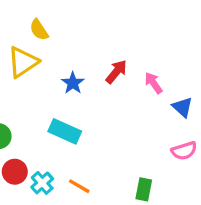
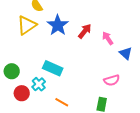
blue star: (73, 83) -> (58, 25), moved, size x1.5
pink semicircle: (184, 151) -> (112, 80), moved
cyan cross: (42, 183) -> (39, 84), moved

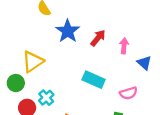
yellow triangle: (27, 25) -> (33, 62), moved
pink arrow: (108, 38) -> (124, 46), turned 40
cyan rectangle: (53, 68) -> (94, 80), moved

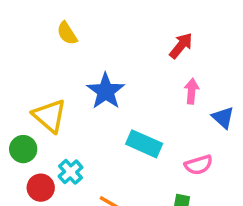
blue star: (68, 31) -> (106, 91), moved
red arrow: (98, 38) -> (181, 46), moved
yellow triangle: (33, 62) -> (49, 116), turned -45

